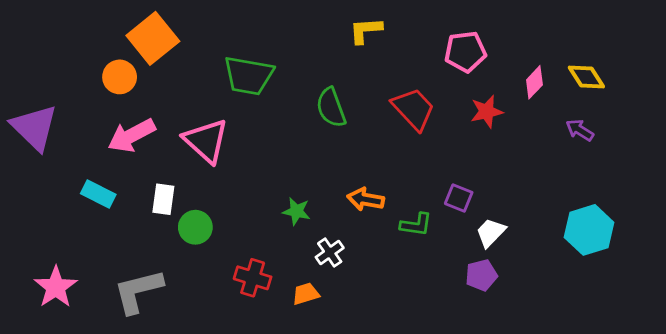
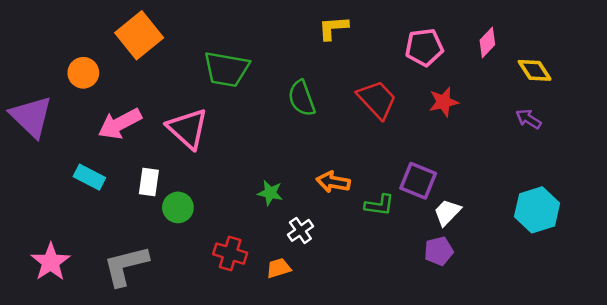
orange circle: (120, 77) -> (83, 73), moved
pink diamond: (534, 82) -> (487, 42), moved
purple square: (459, 198) -> (418, 181), size x1.4

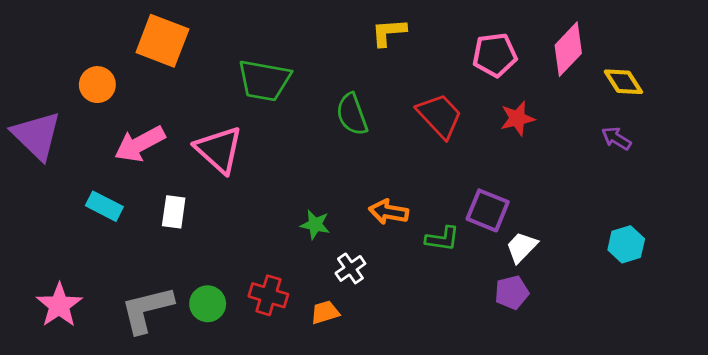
orange square: (139, 35) -> (162, 41), turned -30
pink diamond: (487, 42) -> (568, 49), size x1.5
green circle: (178, 207) -> (208, 304), moved
cyan hexagon: (537, 210) -> (626, 244), size x0.7

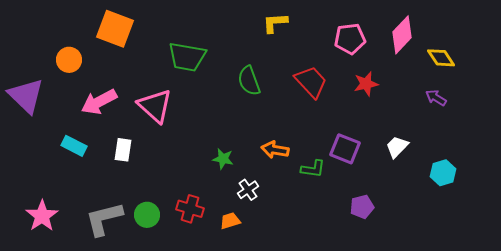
white trapezoid: (522, 247) -> (397, 147), moved

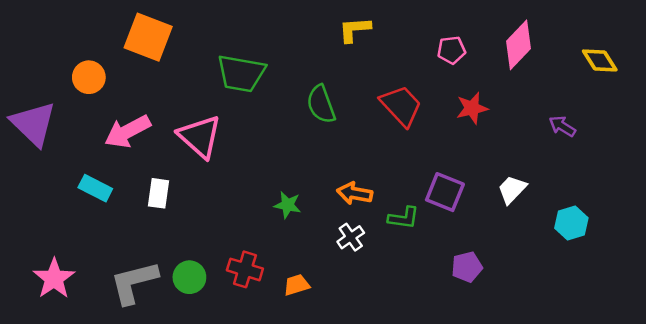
pink pentagon: (350, 39) -> (451, 50), size x0.7
yellow diamond: (441, 58) -> (600, 60), moved
white cross: (248, 190) -> (351, 237), moved

